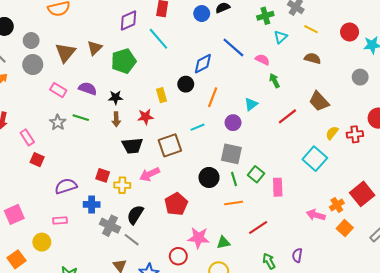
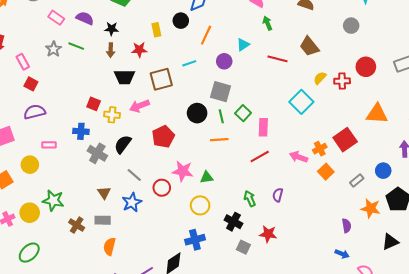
red line: (287, 116) -> (278, 59), turned 48
purple semicircle: (66, 186) -> (35, 112), moved
red line: (258, 227) -> (260, 157), moved
gray line: (132, 240) -> (134, 175), moved

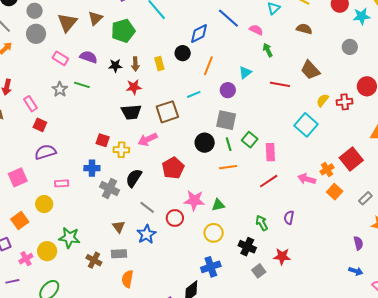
brown arrow: (111, 50) -> (135, 64), moved
red star: (139, 50) -> (134, 87), moved
gray square: (243, 247) -> (259, 271), turned 32

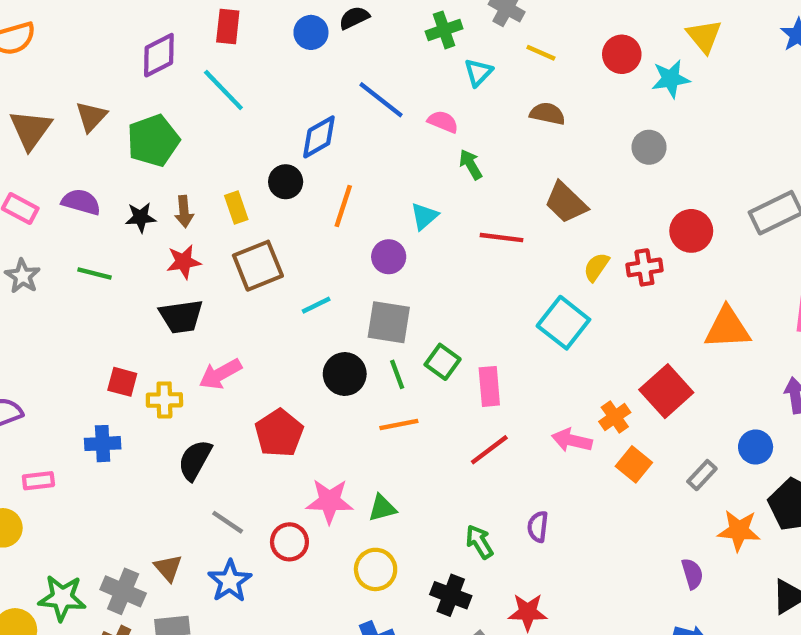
green line: (82, 85) -> (95, 274), moved
cyan line: (194, 94) -> (316, 305), moved
brown square: (167, 112) -> (258, 266), moved
gray cross: (110, 189) -> (123, 591), moved

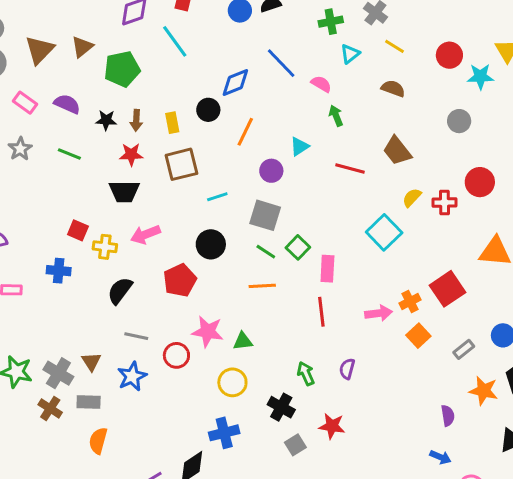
black circle: (345, 374) -> (211, 244), moved
green line: (397, 374) -> (266, 252), turned -45
pink arrow: (572, 440) -> (379, 313), turned 152
red line: (489, 450) -> (321, 312), turned -68
gray line: (228, 522) -> (136, 336), turned -30

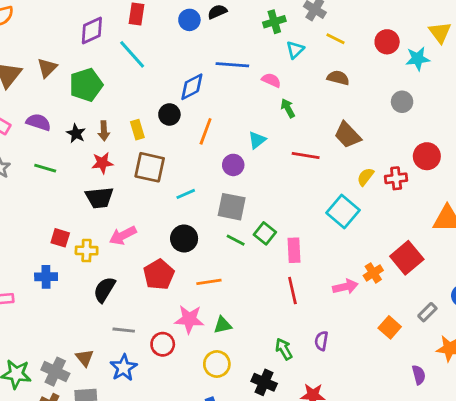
blue line: (281, 63) -> (232, 65), turned -36
black star: (106, 120) -> (76, 133), turned 30
brown square: (181, 164) -> (150, 167), turned 32
orange line: (262, 286) -> (209, 282), moved
orange square: (418, 336) -> (390, 327), moved

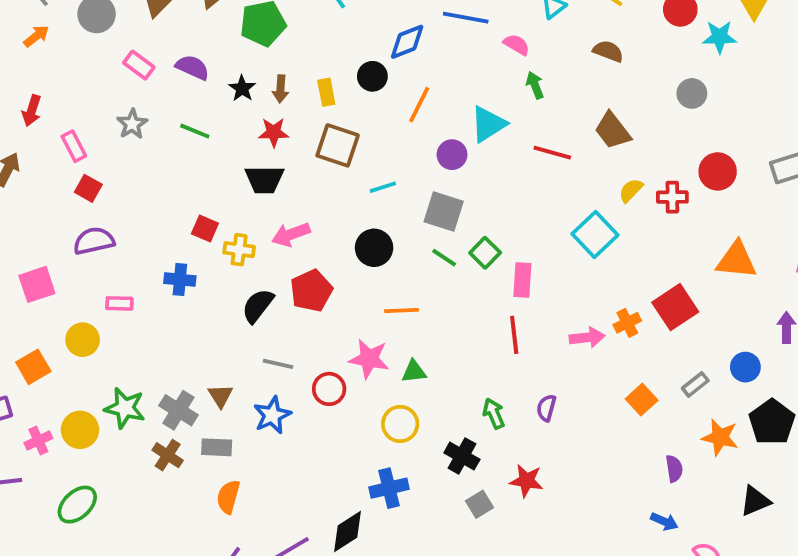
cyan triangle: (257, 140) -> (488, 124), size x1.5
red pentagon: (159, 275) -> (311, 291), moved

